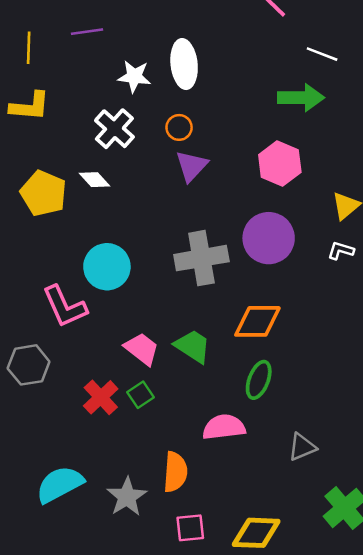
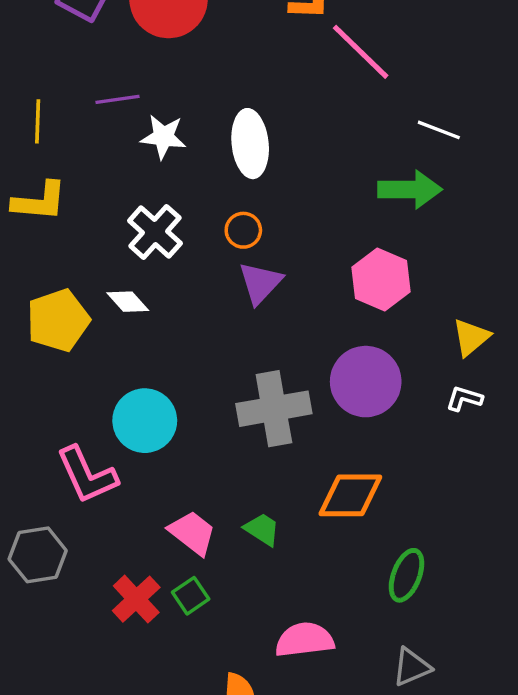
white star: (134, 76) -> (163, 137), moved
yellow pentagon: (44, 193) -> (58, 320), turned 30
green trapezoid: (193, 346) -> (262, 529), size x0.7
green ellipse: (259, 380) -> (406, 575), moved

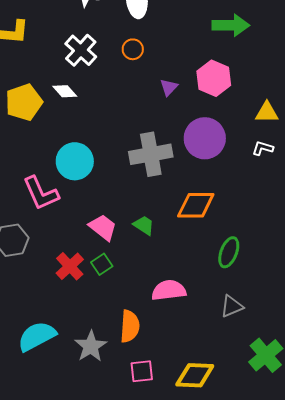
purple triangle: (260, 283) -> (169, 87), moved, size x0.7
yellow triangle: (471, 337) -> (267, 112), turned 40

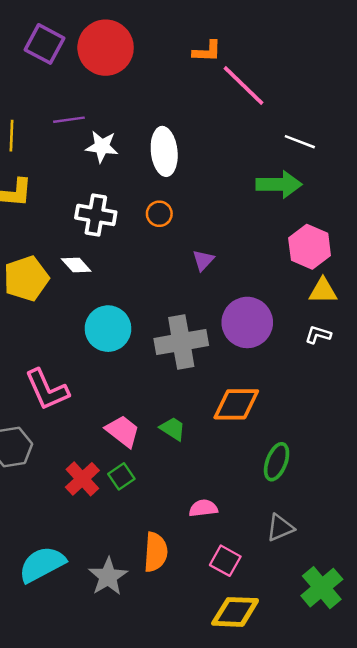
white cross: (81, 50) -> (96, 215), turned -32
pink hexagon: (214, 78) -> (310, 247), moved
cyan circle: (75, 161) -> (108, 329), moved
pink semicircle: (169, 290) -> (203, 508), size x0.7
pink square: (142, 371) -> (225, 561), moved, turned 35

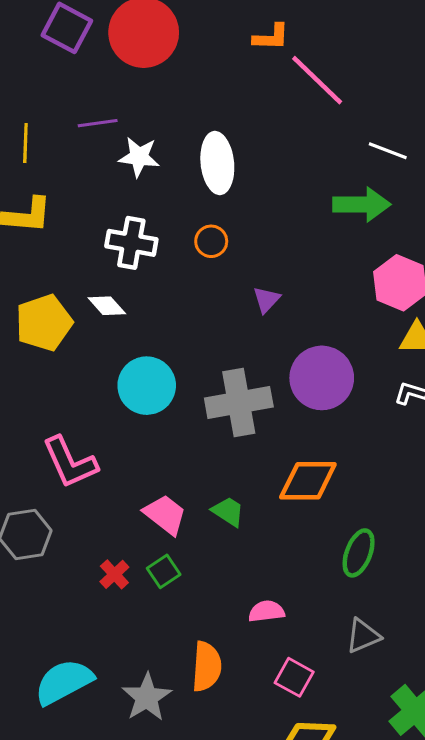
red cross: (82, 479) -> (114, 574), size x0.7

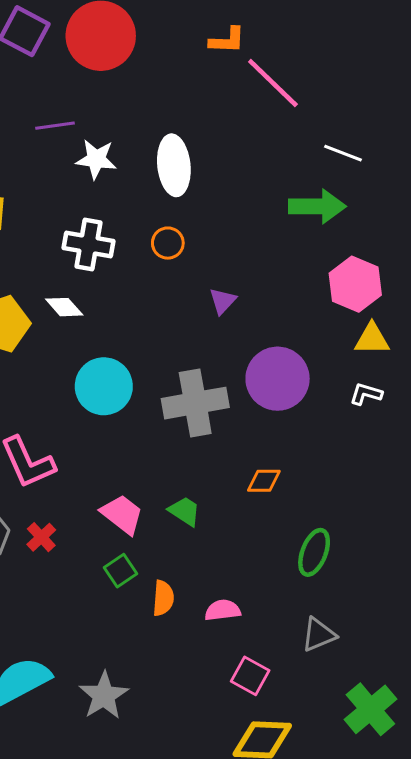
orange diamond: (308, 481) -> (264, 481), size x0.6
red cross: (114, 574) -> (41, 537), moved
orange semicircle: (207, 667) -> (163, 598), moved, size x0.7

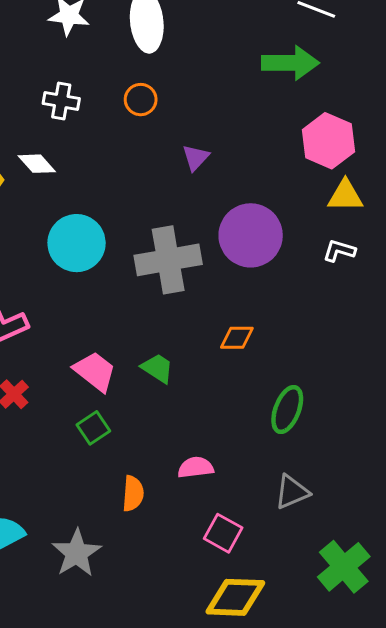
white cross: (89, 245) -> (61, 101), size x0.7
orange semicircle: (163, 598) -> (133, 493), moved

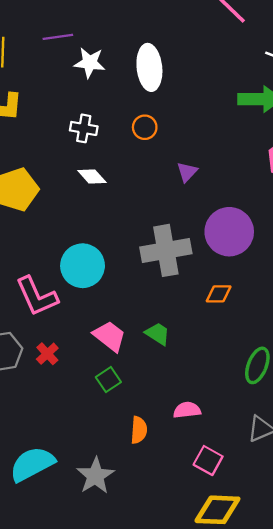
white diamond: (37, 164) -> (92, 177), moved
cyan circle: (77, 243) -> (83, 266), moved
orange diamond: (237, 338) -> (219, 294), moved

